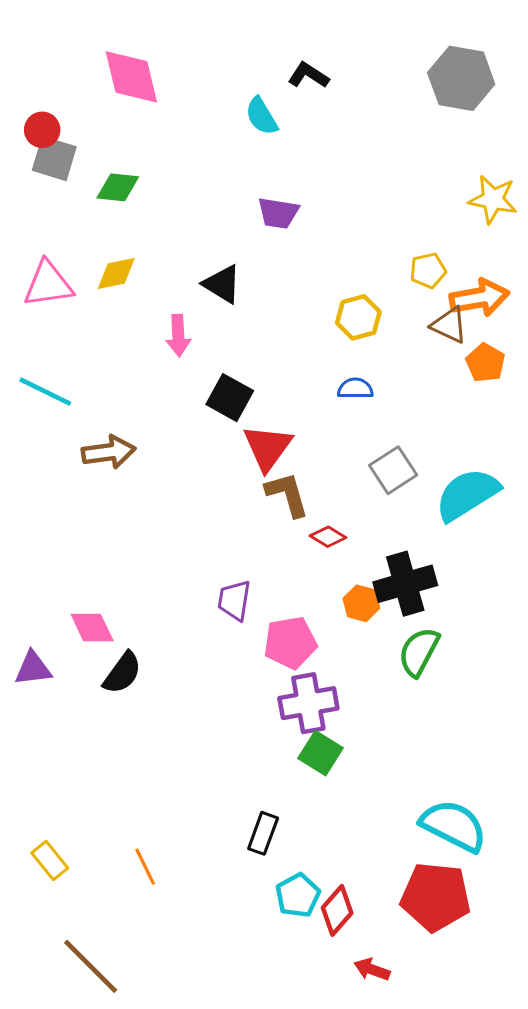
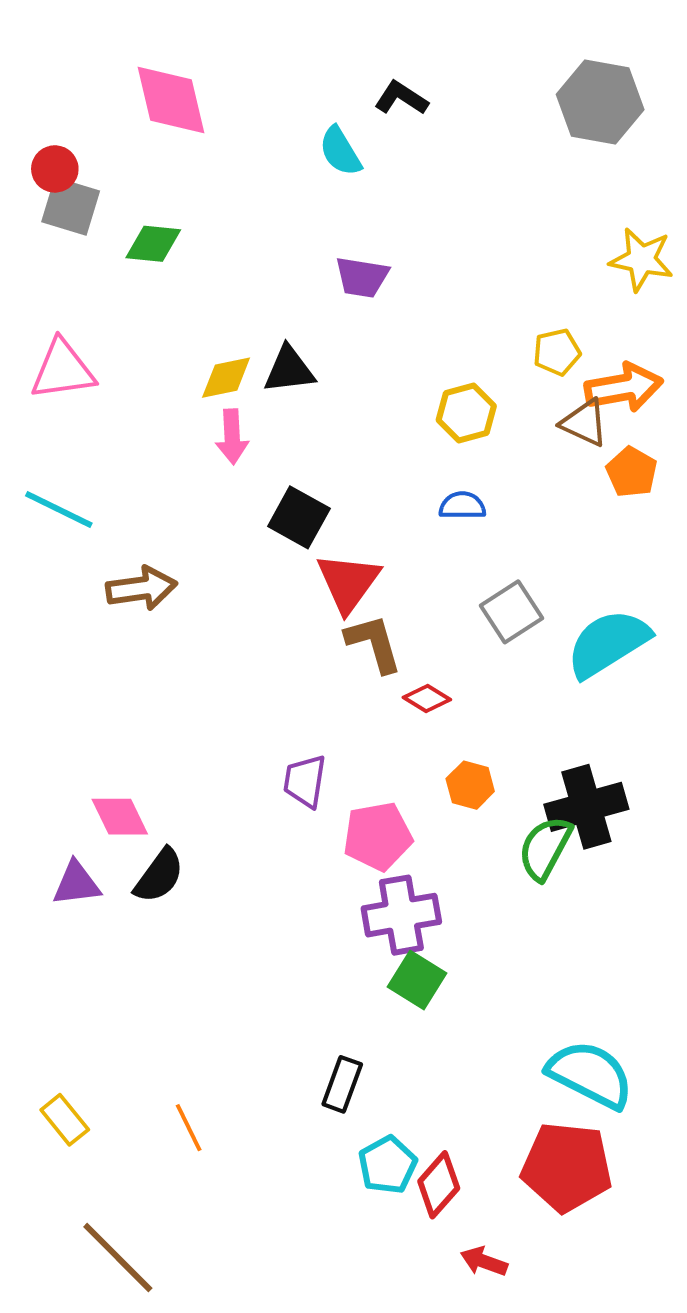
yellow diamond: (116, 274) -> (226, 378), moved
black triangle: (222, 284) -> (289, 370), turned -39
black cross: (405, 584) -> (586, 807), moved
purple triangle: (33, 668) -> (76, 884), moved

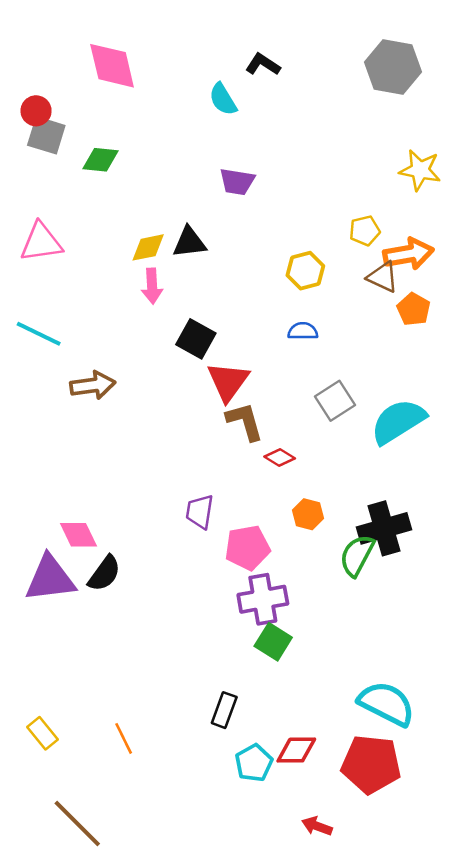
purple triangle: (76, 884) -> (50, 579), size x1.6
red diamond: (439, 1185) -> (296, 750), moved, turned 48

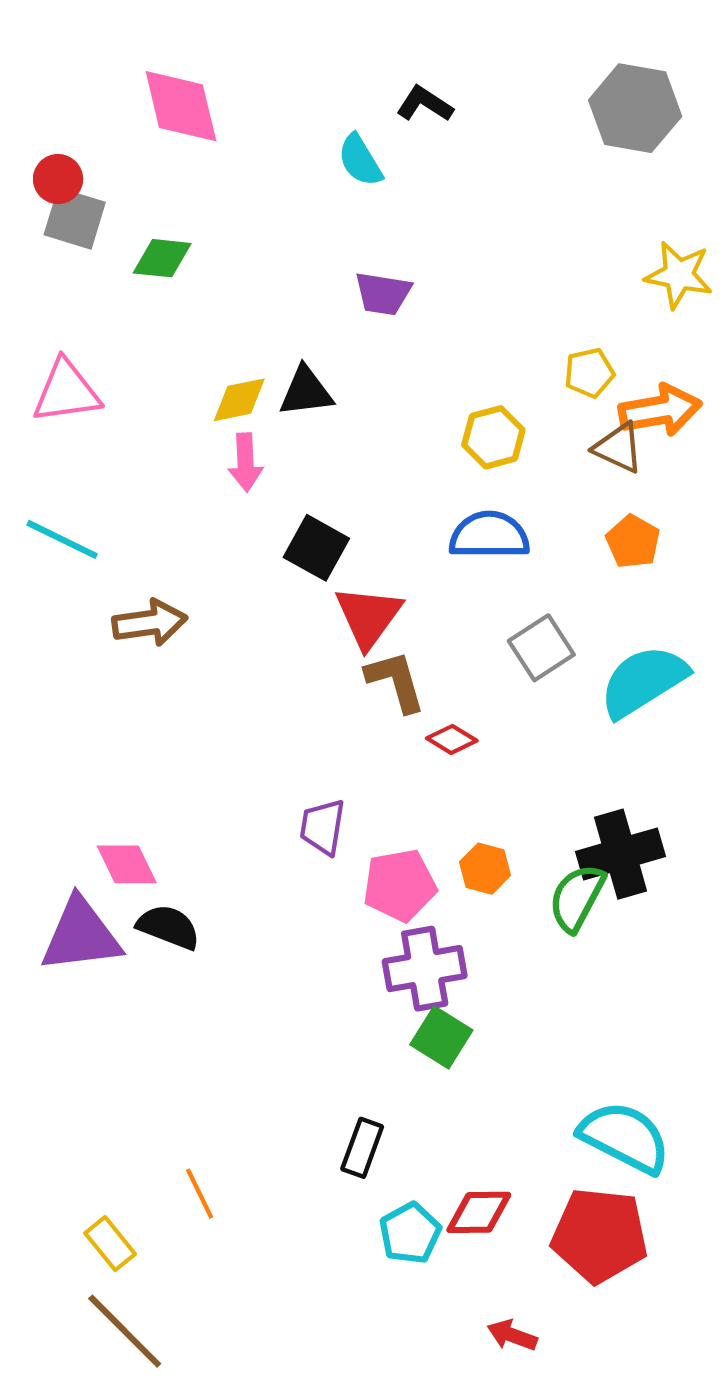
orange pentagon: (414, 309) -> (633, 542), moved
blue semicircle: (303, 331) -> (489, 535), size x1.6
orange hexagon: (308, 514) -> (485, 869), moved
black semicircle: (104, 573) -> (168, 927), turned -105
yellow rectangle: (42, 733) -> (110, 1244), moved

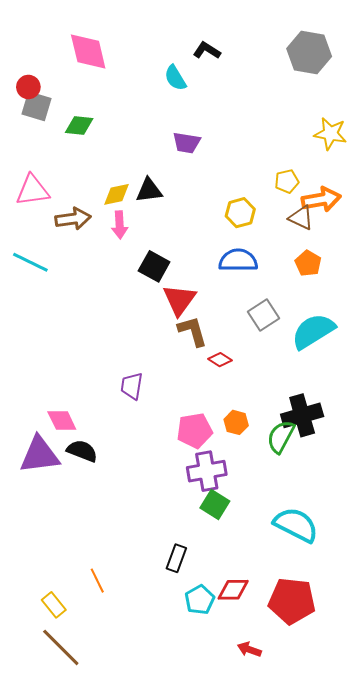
brown arrow: (150, 623) -> (73, 219), moved
purple trapezoid: (323, 827) -> (132, 386), moved
cyan semicircle: (625, 1137) -> (296, 525), moved

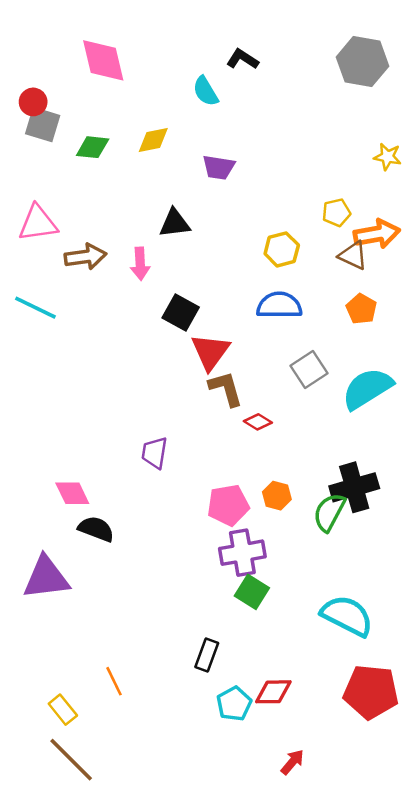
yellow star: (330, 134) -> (388, 157), size x0.7
yellow diamond: (117, 194) -> (153, 140), moved
purple triangle: (40, 455) -> (46, 578), moved
red pentagon: (292, 601) -> (371, 692), moved
red arrow: (249, 649) -> (292, 762), turned 110

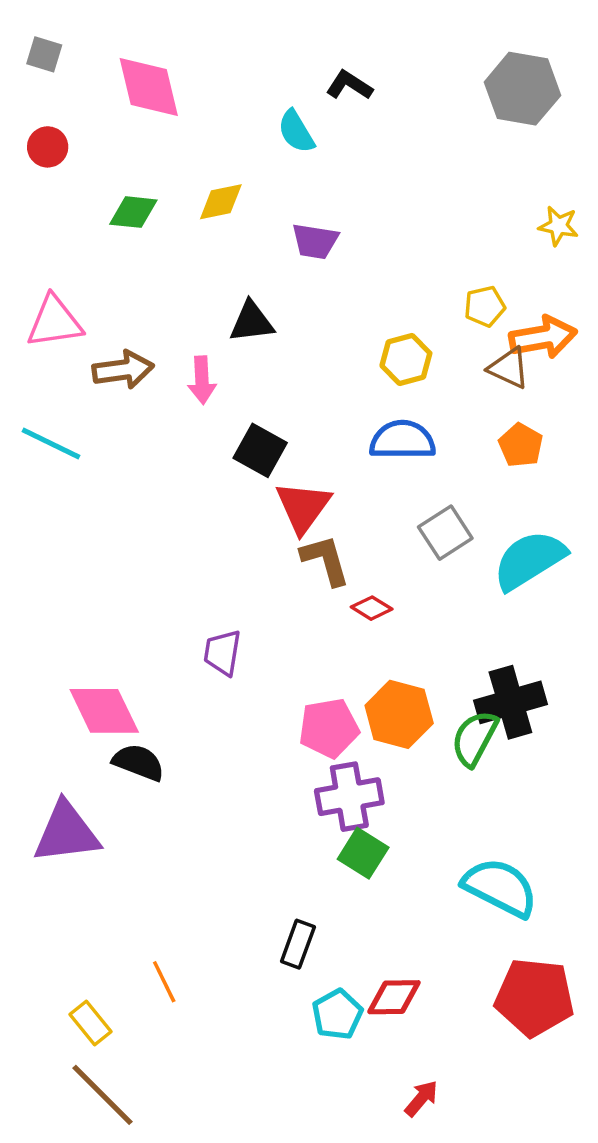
gray square: (43, 125) -> (44, 54), moved, size x0.7
pink diamond: (72, 493) -> (104, 711), size x1.4
orange hexagon: (277, 496) -> (399, 714), size x1.6

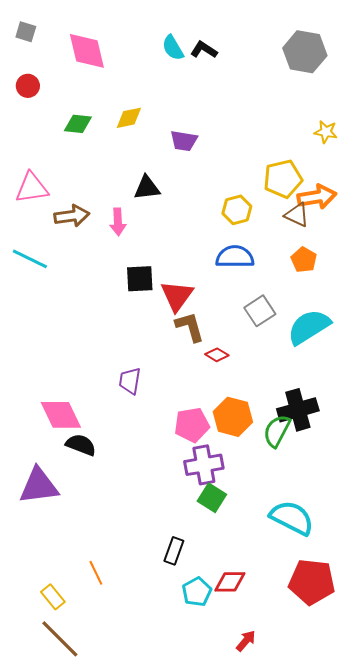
cyan semicircle: (296, 132) -> (173, 48), moved
yellow pentagon: (485, 306) -> (283, 179), size x1.6
black square: (260, 450) -> (140, 279), moved, turned -32

